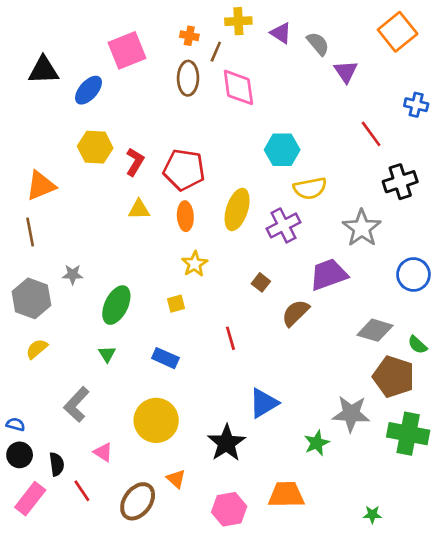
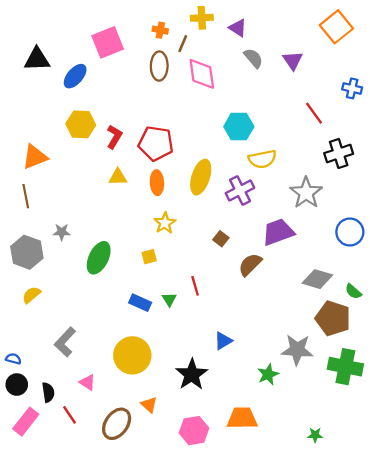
gray semicircle: (318, 44) -> (253, 58), moved
green triangle: (107, 354) -> (169, 299), moved
blue triangle: (264, 403) -> (223, 341), size x0.7

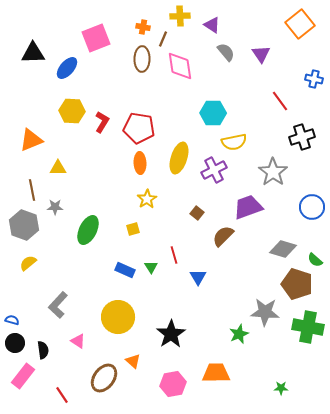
yellow triangle: (118, 177) -> (58, 168), moved
brown line: (26, 196) -> (32, 190), moved
blue triangle: (223, 341) -> (198, 277), moved, turned -30
red line: (69, 415) -> (62, 395), moved

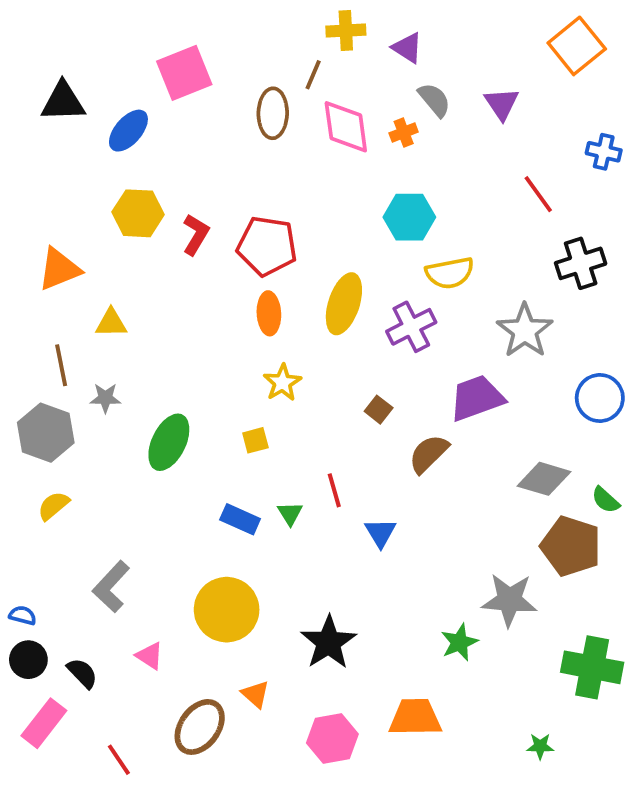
orange cross: (143, 27) -> (404, 133), moved, turned -32
green cross: (308, 327) -> (592, 667), moved
black semicircle: (43, 350) -> (82, 673), turned -36

